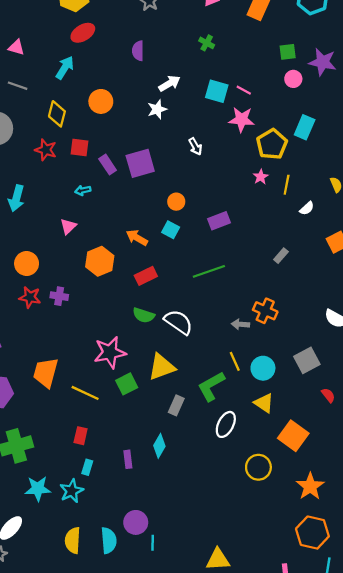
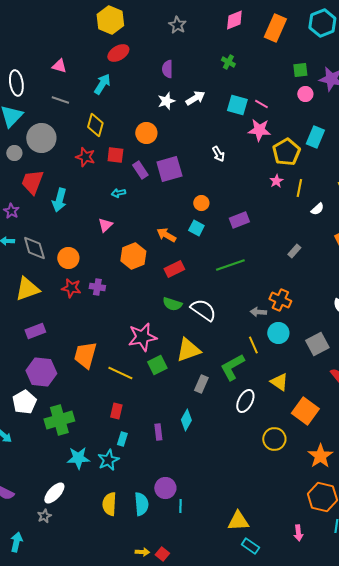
orange circle: (101, 101) -> (146, 133), moved
white star: (157, 109) -> (166, 101), moved
cyan circle: (263, 368) -> (278, 333), moved

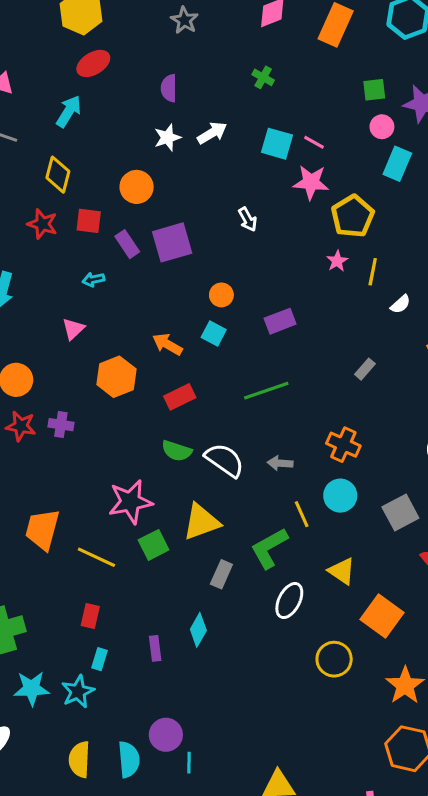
cyan rectangle: (315, 137) -> (397, 164), moved
gray arrow: (258, 312) -> (280, 463), moved

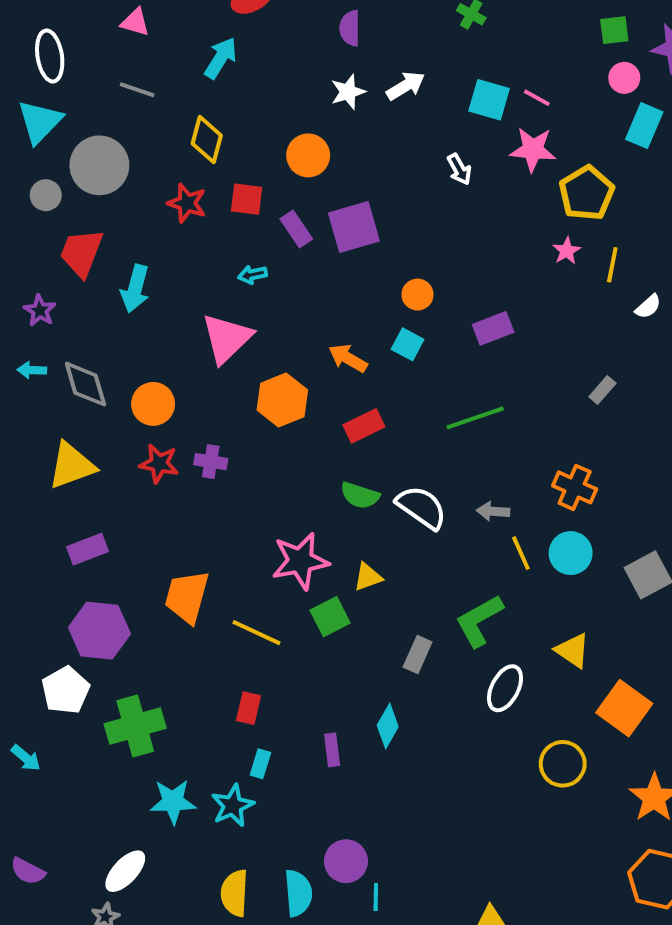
white arrow: (248, 219) -> (459, 169), moved
pink triangle: (73, 329) -> (227, 338), size x1.8
yellow line: (302, 514) -> (521, 553), moved
yellow triangle: (201, 522) -> (368, 577), moved, size x0.6

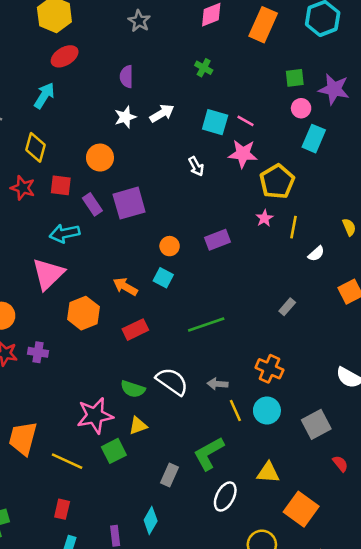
cyan arrow: (252, 275) -> (65, 233), size x1.6
purple rectangle: (493, 328) -> (218, 240), moved
green semicircle: (360, 495) -> (133, 389), moved
yellow triangle: (573, 650) -> (268, 472), turned -30

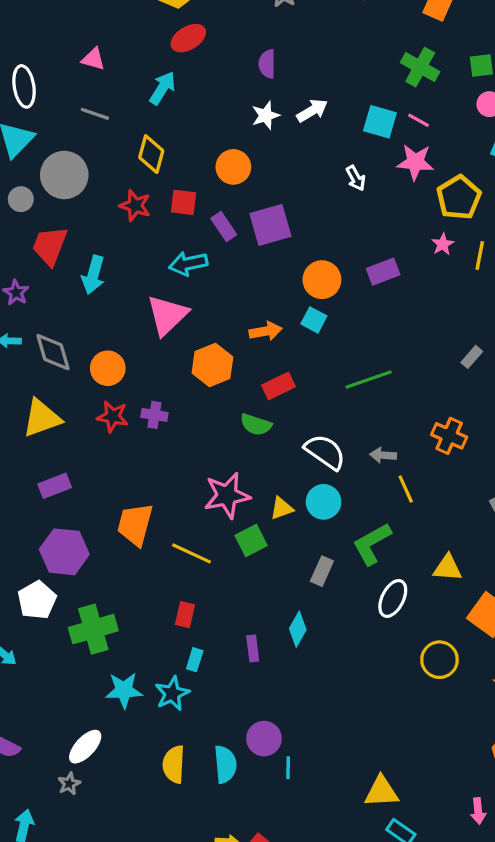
green cross: (204, 68) -> (420, 67), moved, size x1.6
orange circle: (170, 246) -> (322, 280), size x1.5
orange arrow: (125, 287) -> (266, 331), turned 140
green semicircle: (133, 389) -> (256, 425), moved
cyan circle: (267, 411) -> (324, 502), moved

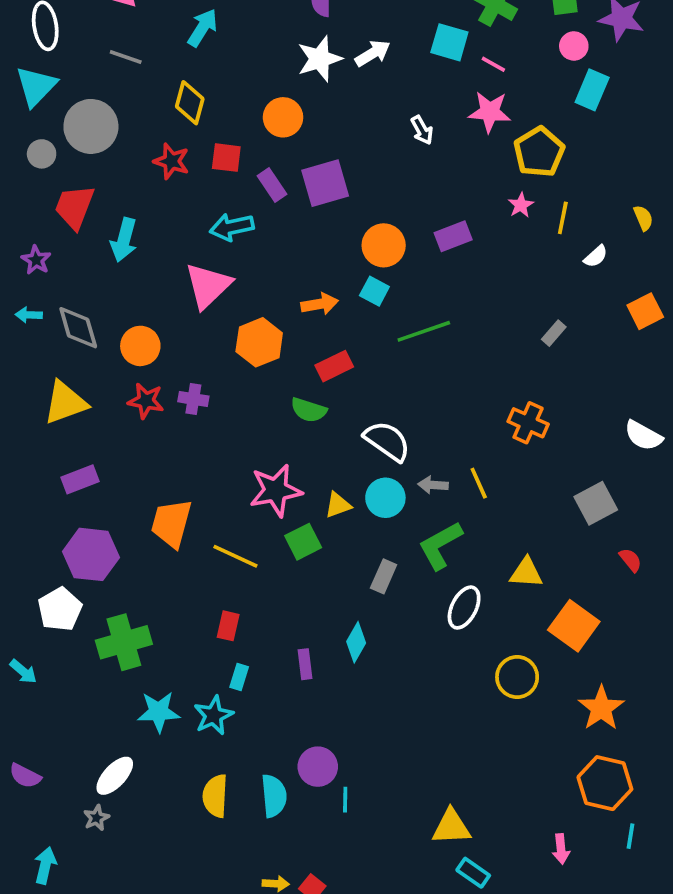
white star: (266, 115) -> (320, 59), size x1.4
cyan square: (380, 122) -> (449, 42), moved
green line: (369, 379) -> (424, 331), moved
gray arrow: (383, 455) -> (433, 485), moved

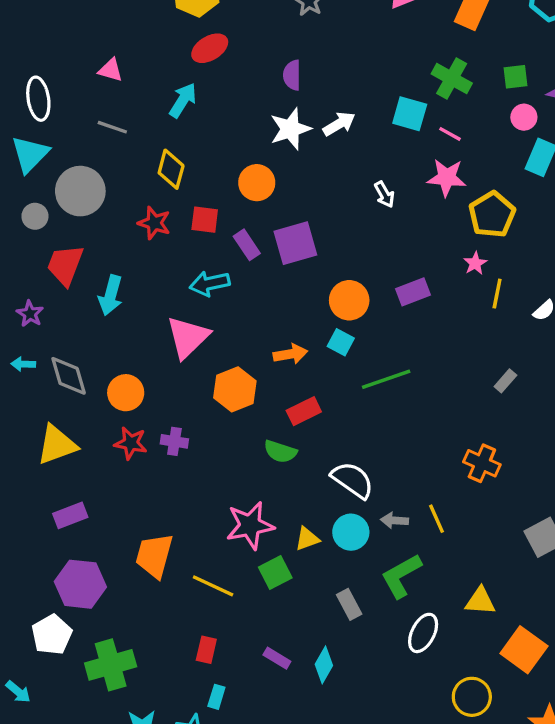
yellow line: (563, 218) -> (497, 294), moved
gray rectangle: (384, 576) -> (349, 604), turned -52
purple rectangle: (305, 664) -> (277, 658), moved, turned -52

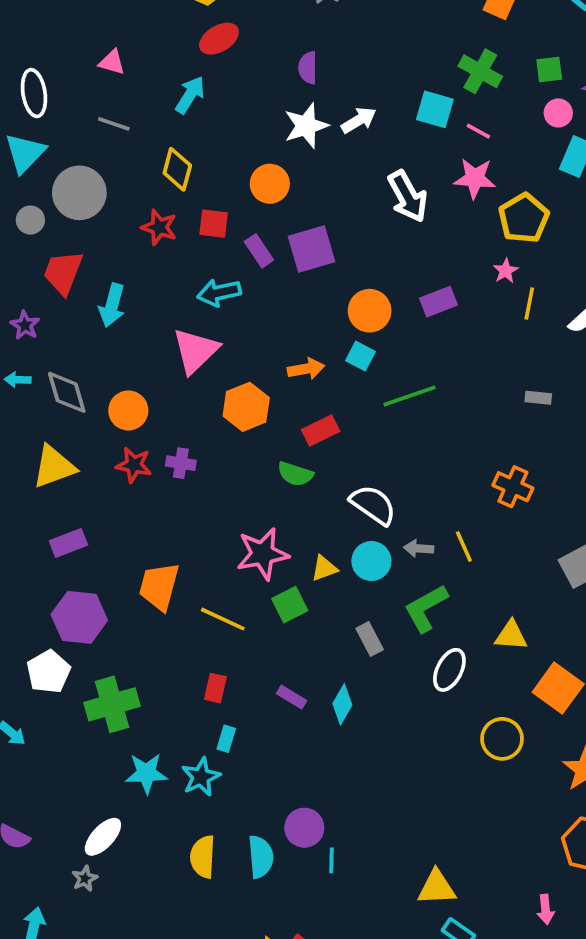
white arrow: (384, 194) -> (408, 196), size x1.8
gray rectangle: (505, 381) -> (538, 398), turned 55

